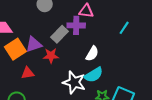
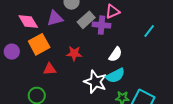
pink triangle: (86, 11) -> (113, 11), turned -35
gray rectangle: (59, 34) -> (86, 20), moved
purple triangle: (34, 44) -> (55, 18), moved

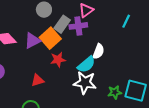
purple triangle: (55, 18) -> (32, 41), moved
orange square: (39, 44) -> (50, 38), moved
cyan semicircle: (115, 76) -> (86, 64), moved

